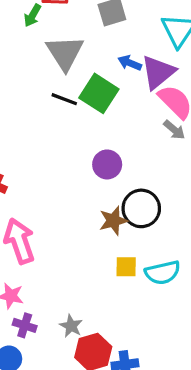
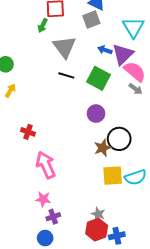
green square: (99, 93) -> (99, 78), moved
yellow square: (126, 267) -> (113, 176), size x1.5
purple cross: (25, 325) -> (53, 217), turned -32
gray star: (71, 326) -> (98, 214), moved

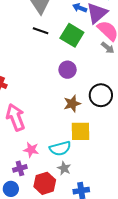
black circle: (119, 139) -> (101, 95), moved
cyan semicircle: (135, 177) -> (60, 148), moved
pink star: (43, 199) -> (31, 150), moved
red hexagon: (97, 230) -> (45, 183), moved

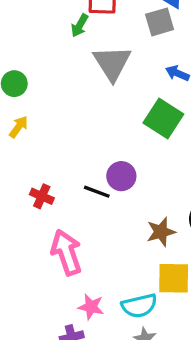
black line: (41, 31) -> (97, 192), moved
purple circle: (68, 70) -> (121, 176), moved

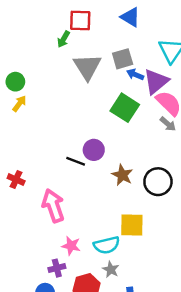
gray square: (160, 22) -> (123, 59), moved
yellow arrow: (19, 127) -> (19, 104), moved
red cross: (42, 196) -> (16, 180), moved
brown star: (161, 232) -> (122, 175), moved, turned -30

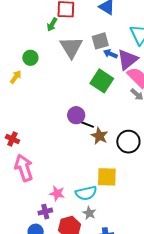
green circle: (15, 82) -> (30, 58), moved
black line: (76, 161) -> (86, 124), moved
pink arrow: (53, 206) -> (24, 168), moved

